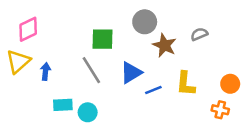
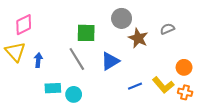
yellow triangle: (18, 61) -> (15, 52), turned -30
yellow L-shape: (186, 84) -> (163, 85), moved, turned -45
orange circle: (230, 84) -> (184, 67), moved
blue line: (153, 90) -> (135, 86), moved

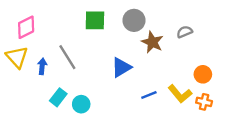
green square: (86, 33) -> (95, 20), moved
gray line: (77, 59) -> (67, 57), moved
cyan rectangle: (53, 88) -> (58, 97), turned -49

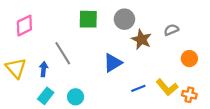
yellow triangle: (17, 57) -> (16, 68), moved
blue arrow: (42, 66) -> (44, 69), moved
orange circle: (203, 74) -> (189, 59), moved
cyan rectangle: (58, 97) -> (46, 96), moved

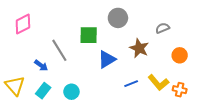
green square: (88, 19) -> (89, 35), moved
brown star: (141, 39) -> (139, 48), moved
yellow triangle: (16, 68) -> (15, 86), moved
blue arrow: (44, 69) -> (41, 65), turned 120

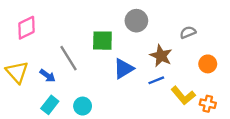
blue line: (131, 84) -> (156, 80), moved
yellow triangle: (15, 86) -> (17, 72), moved

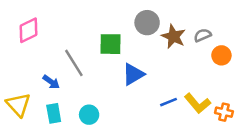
brown star: (161, 56) -> (174, 36), moved
orange circle: (208, 64) -> (221, 55), moved
yellow triangle: (17, 72) -> (18, 105), moved
blue line: (156, 80) -> (168, 102), moved
cyan rectangle: (50, 105) -> (54, 113), turned -48

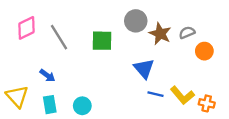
gray line: (74, 63) -> (59, 37), moved
blue triangle: (133, 74) -> (144, 69), moved, turned -40
blue line: (168, 102) -> (156, 94), turned 35

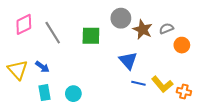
yellow triangle: (17, 96) -> (18, 70), moved

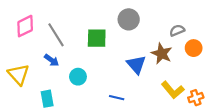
brown star: (143, 30) -> (162, 54), moved
blue arrow: (42, 67) -> (52, 60), moved
blue line: (138, 83) -> (117, 98), moved
orange cross: (184, 92) -> (196, 98), turned -32
cyan circle: (73, 94) -> (78, 77), moved

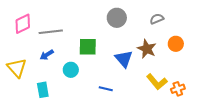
gray semicircle: (177, 30) -> (157, 19), moved
gray line: (56, 35) -> (51, 32), turned -65
green square: (97, 38) -> (88, 47), moved
blue arrow: (52, 60) -> (47, 55), turned 112

